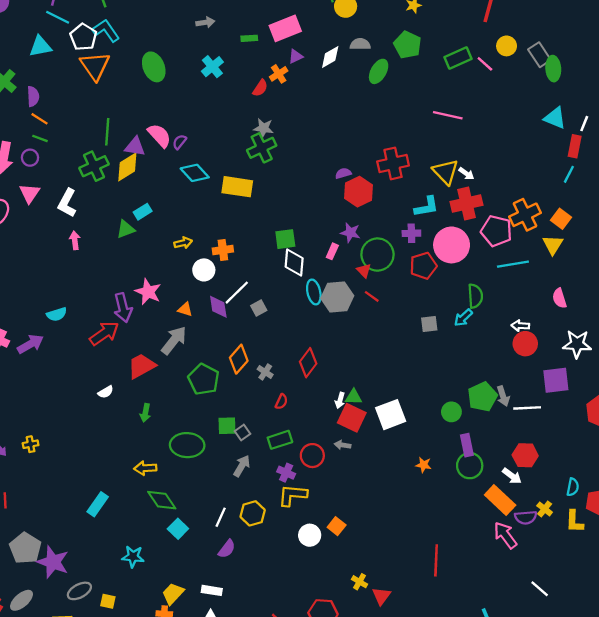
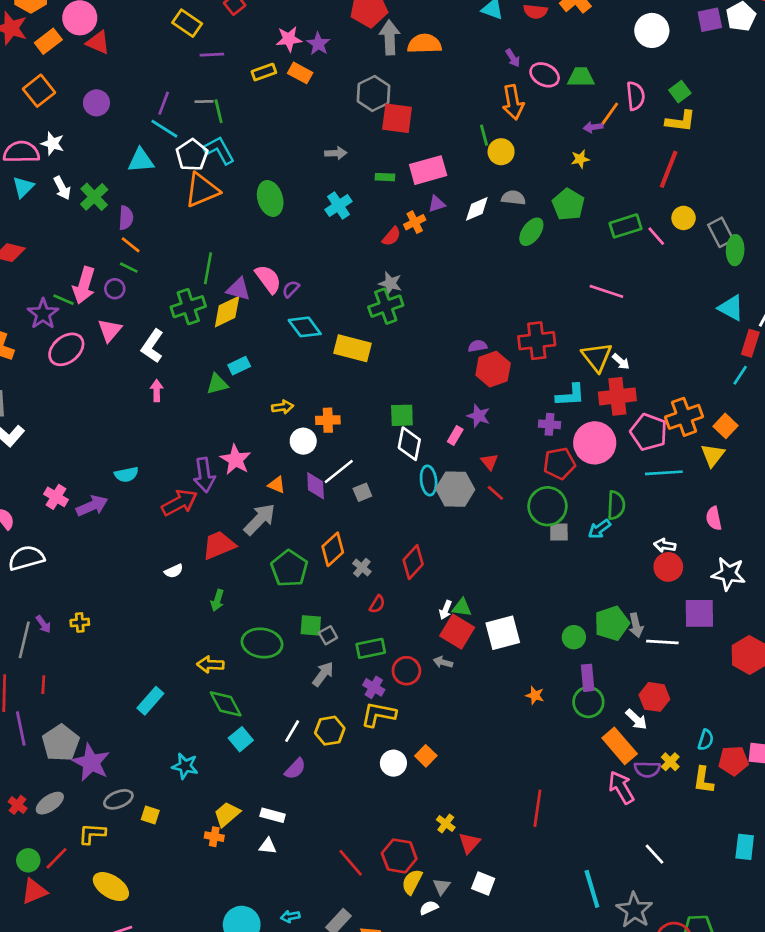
orange triangle: (95, 66) -> (202, 190), turned 36
green circle: (377, 255) -> (547, 506), moved

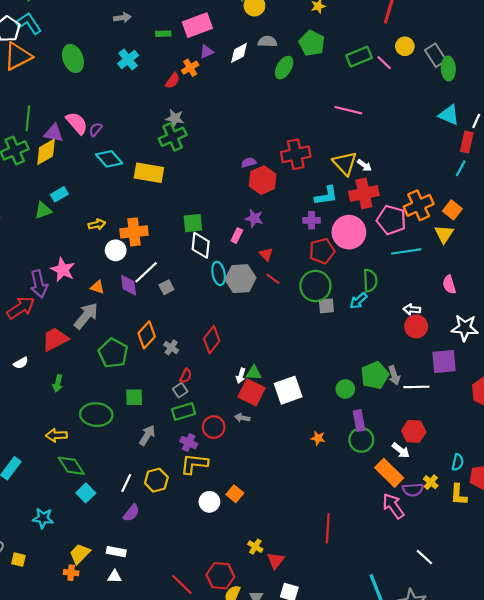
orange cross: (328, 420) -> (134, 232), size x1.4
gray square: (328, 635) -> (180, 390), moved

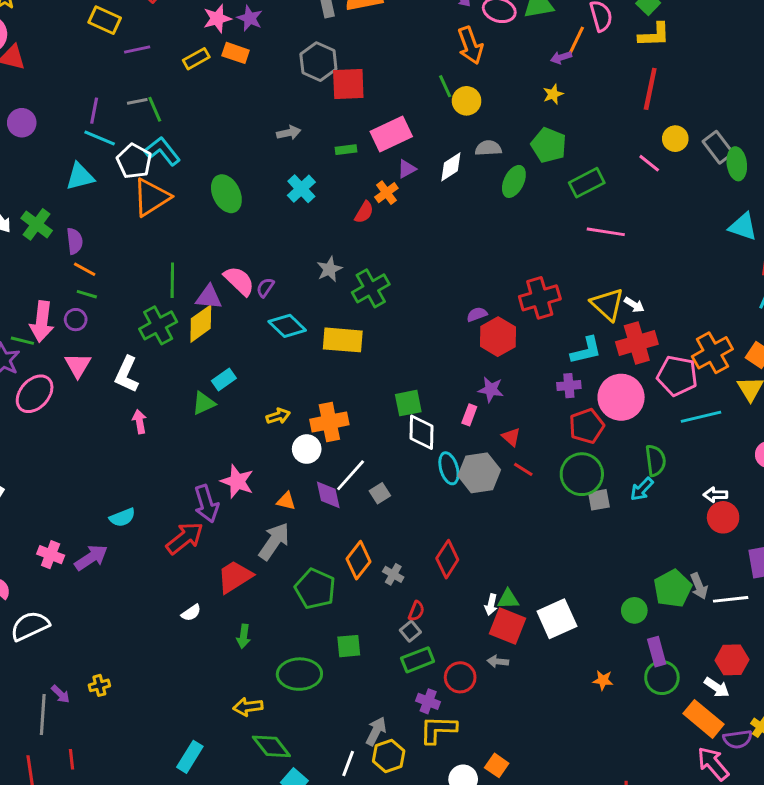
green rectangle: (359, 57) -> (587, 183), moved
gray star: (175, 118) -> (329, 269), moved, turned -30
gray arrow: (147, 435) -> (376, 731), moved

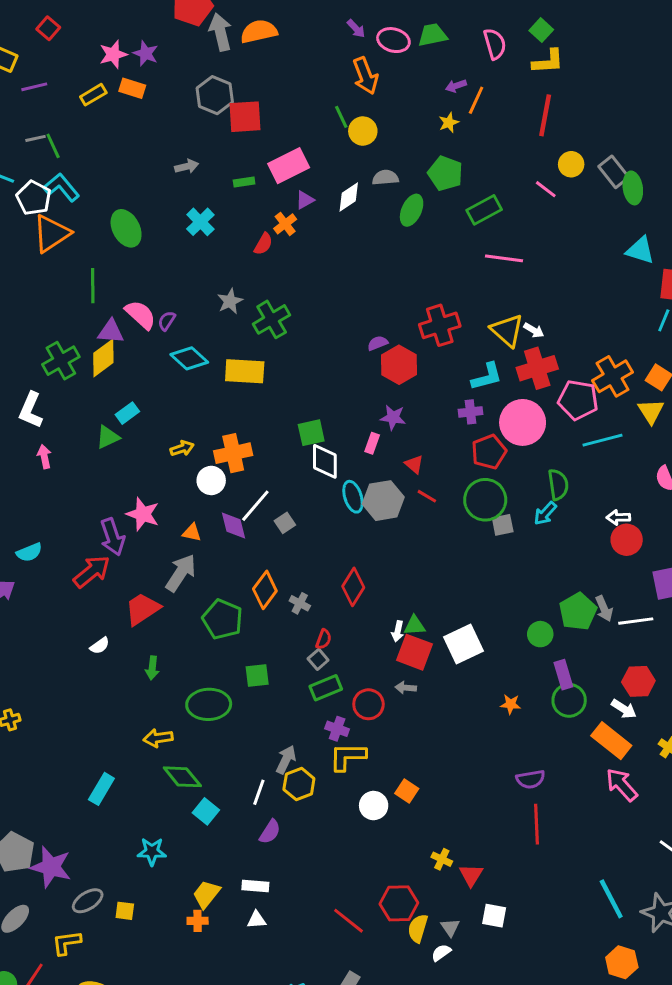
orange line: (576, 40) -> (476, 100), moved
green line: (172, 280) -> (93, 286), moved
purple semicircle: (738, 739) -> (530, 779), moved

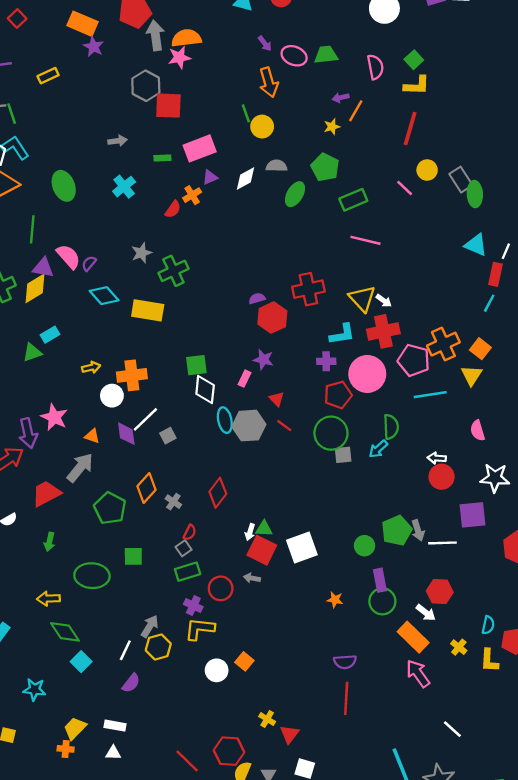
pink star: (113, 54) -> (179, 57), moved
orange rectangle: (132, 88) -> (83, 24), moved, size x1.4

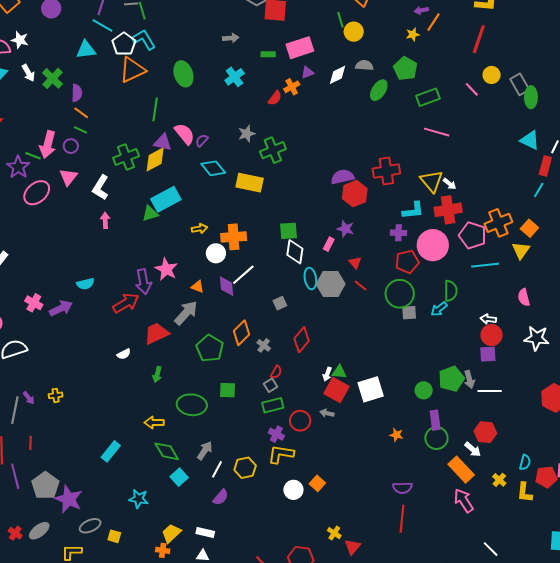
purple semicircle: (257, 298) -> (342, 177), size x1.6
cyan rectangle: (50, 335) -> (166, 199), size x1.8
gray square: (168, 436) -> (280, 303), moved
purple square: (472, 515) -> (488, 354), moved, size x0.7
gray arrow: (150, 626) -> (205, 451), moved

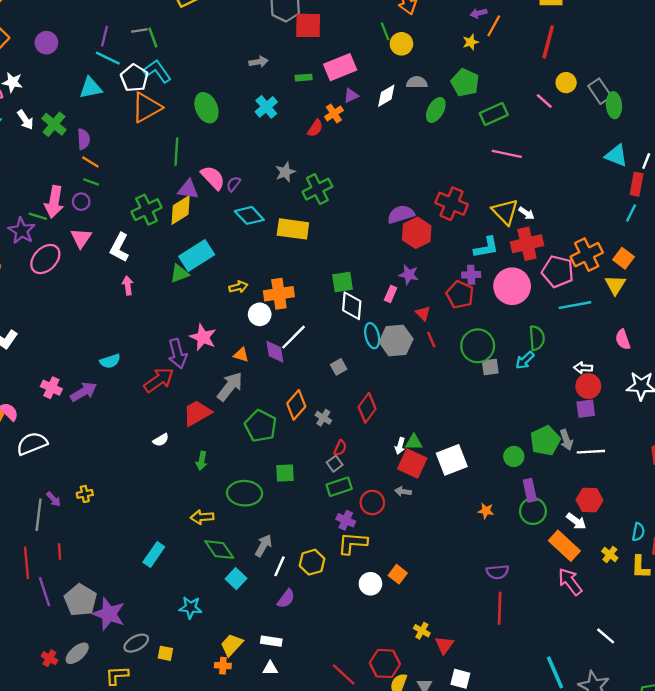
red cross: (386, 171) -> (452, 204), turned 36
red pentagon: (407, 262) -> (460, 295), moved, turned -30
red line: (361, 286) -> (431, 340), turned 32

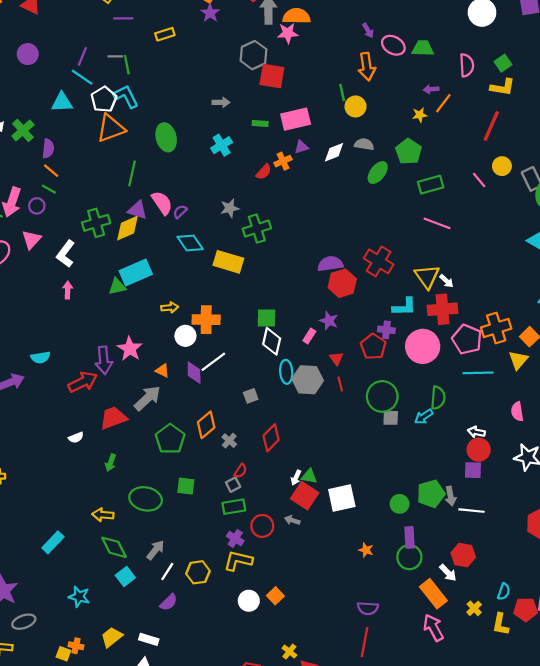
yellow square: (165, 653) -> (63, 654), moved
orange cross: (223, 666) -> (76, 646), moved

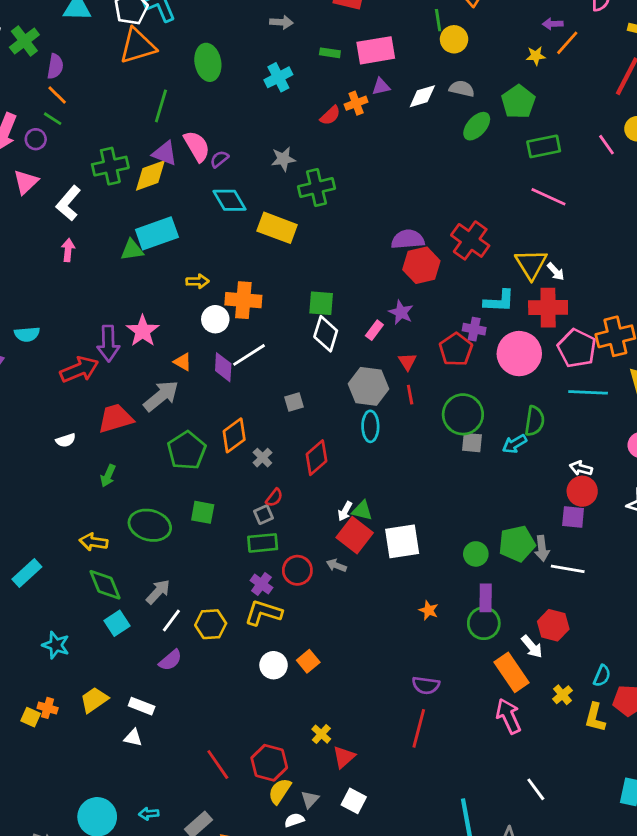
cyan ellipse: (286, 372) -> (370, 426), moved

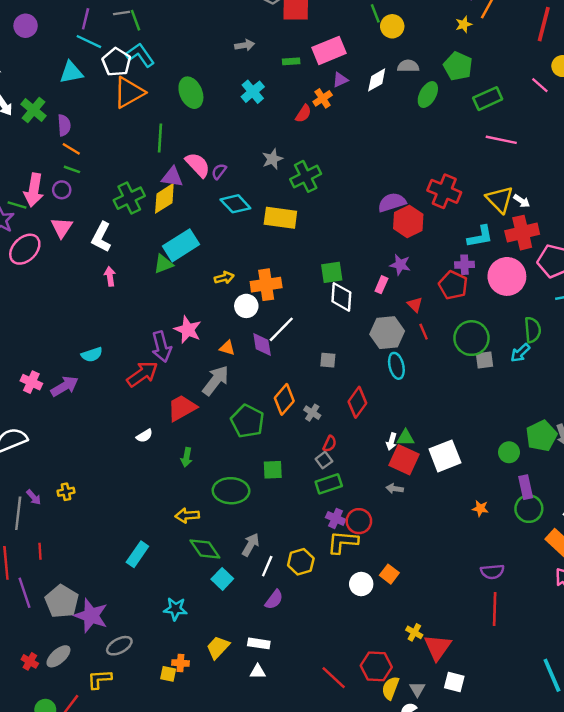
gray square: (294, 402) -> (328, 360), turned 35
red circle: (297, 570) -> (359, 521), moved
red triangle: (344, 757) -> (438, 647), size x1.4

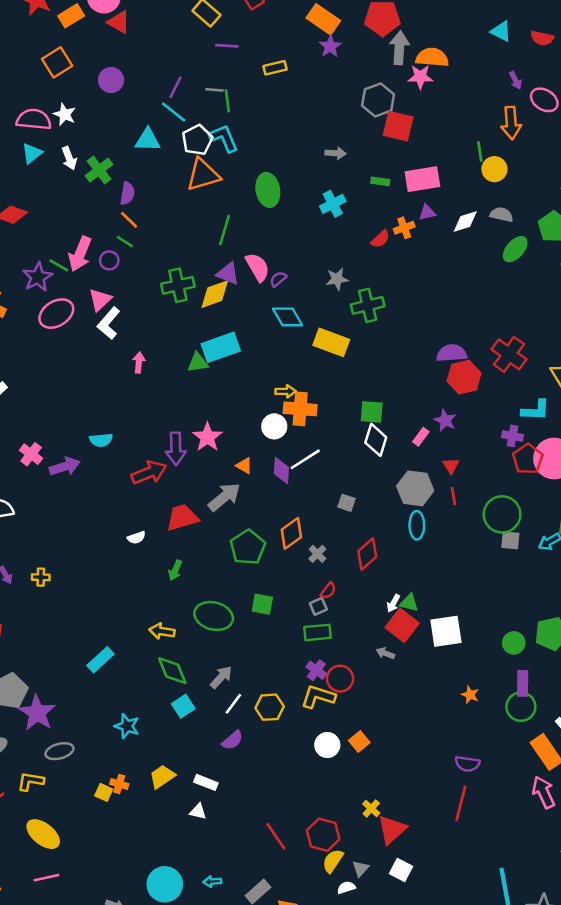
white L-shape: (101, 237) -> (109, 323), moved
yellow arrow: (224, 278) -> (285, 391), moved
red pentagon: (453, 285) -> (528, 459), moved

